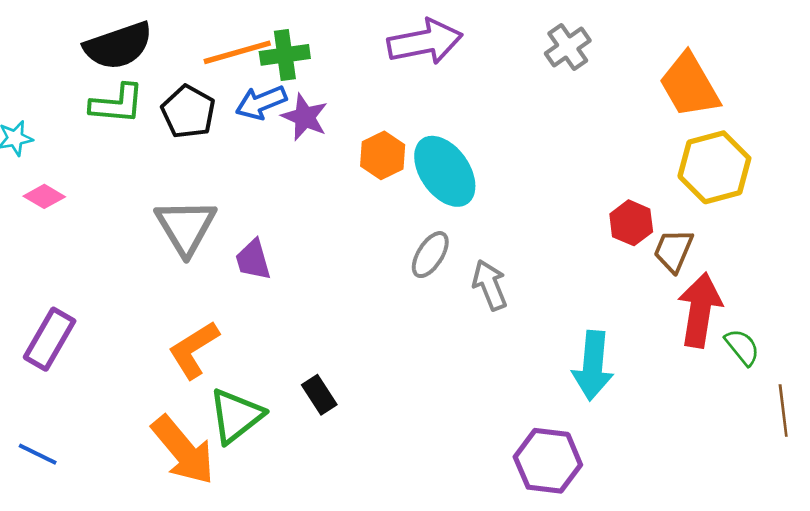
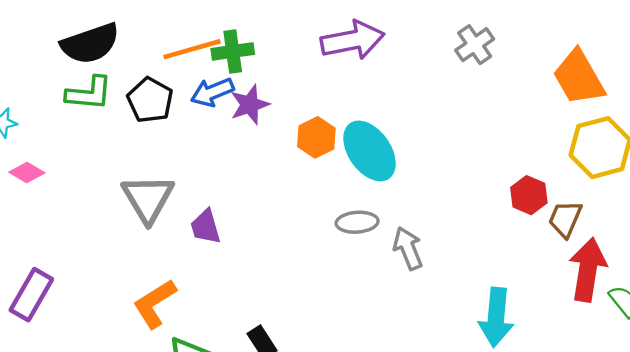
purple star: (305, 117) -> (250, 105), turned 30
gray ellipse: (430, 255) -> (357, 222), turned 54

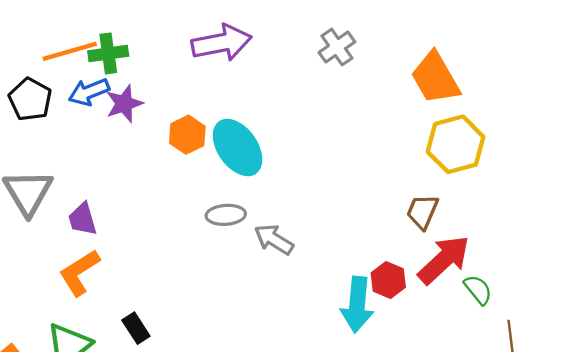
red hexagon: (529, 195) -> (388, 280), moved
gray arrow: (408, 248) -> (274, 239), turned -36
red arrow: (588, 270) -> (444, 260), turned 38
orange L-shape: (155, 304) -> (79, 273), moved

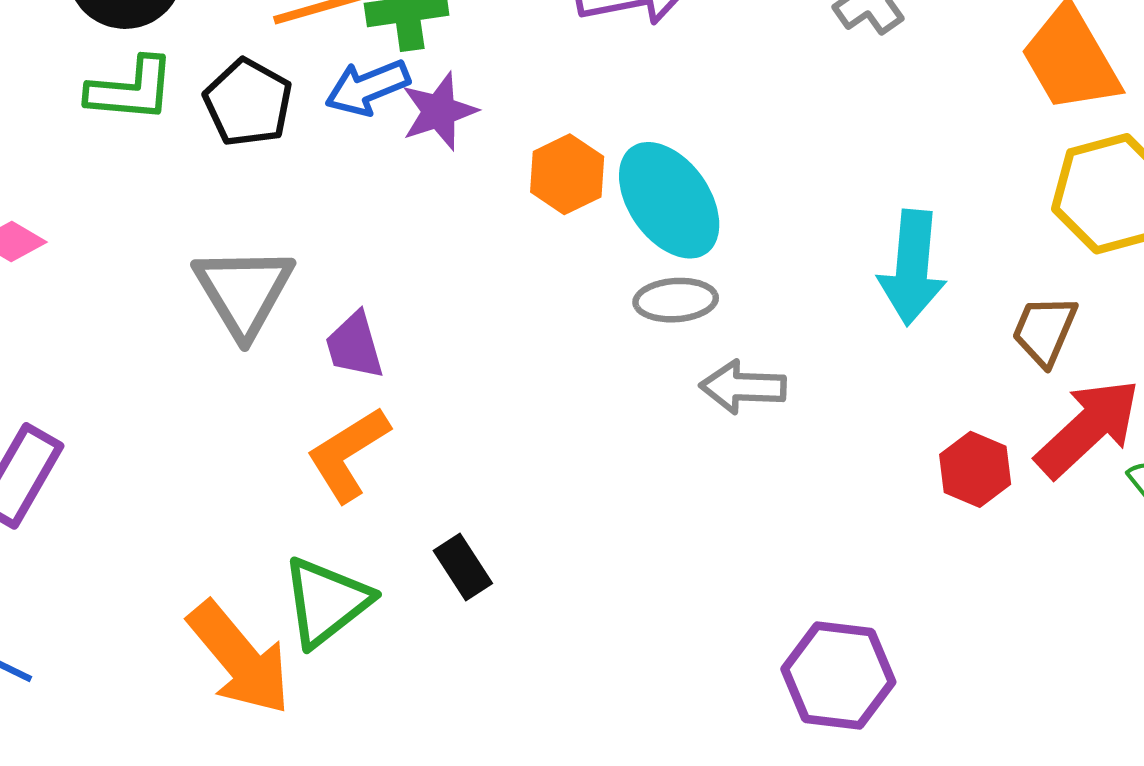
gray ellipse: (226, 215) -> (676, 300), moved
gray arrow: (274, 239) -> (743, 387), turned -30
cyan arrow: (357, 305) -> (912, 268), moved

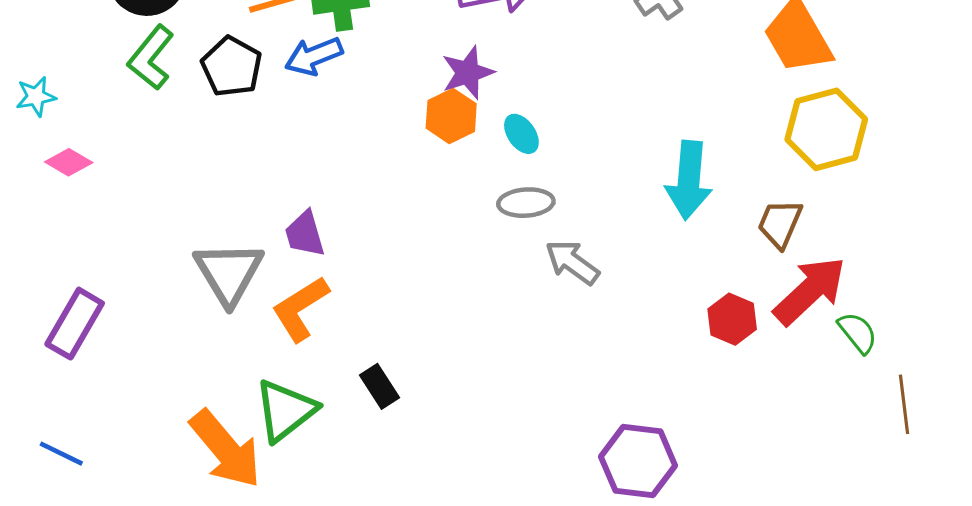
green L-shape: (131, 90) -> (151, 58), turned 124
purple star: (439, 111) -> (468, 73), moved
cyan ellipse: (669, 200) -> (521, 134), size x0.5
gray triangle: (244, 291) -> (229, 273), moved
gray arrow: (743, 387) -> (572, 262), turned 34

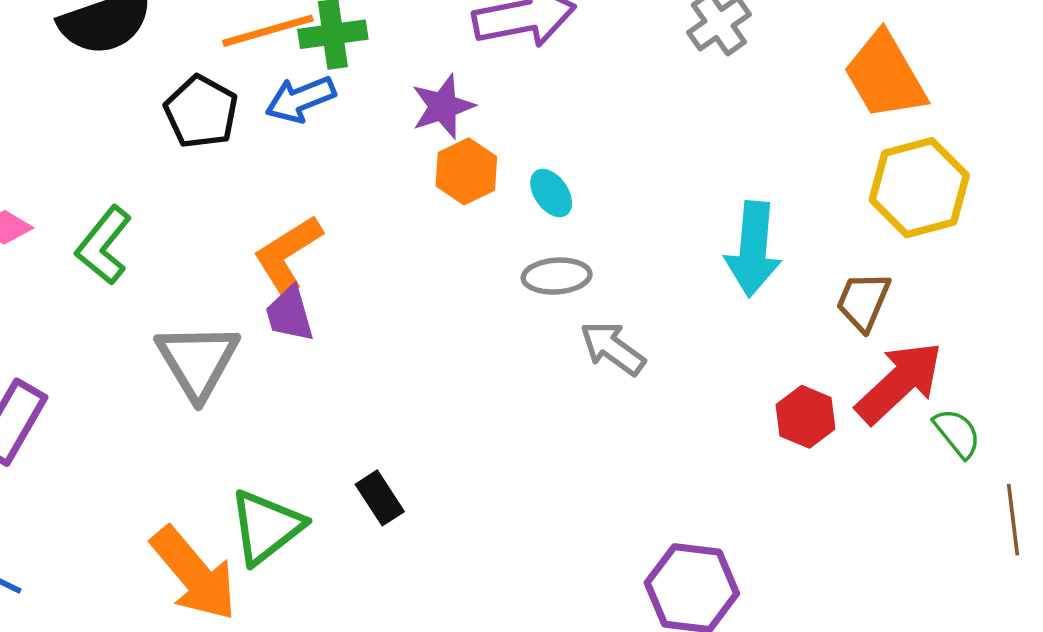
green L-shape: (151, 58) -> (104, 245), moved
purple star: (468, 73) -> (443, 106), moved
orange L-shape: (300, 309) -> (288, 254), moved

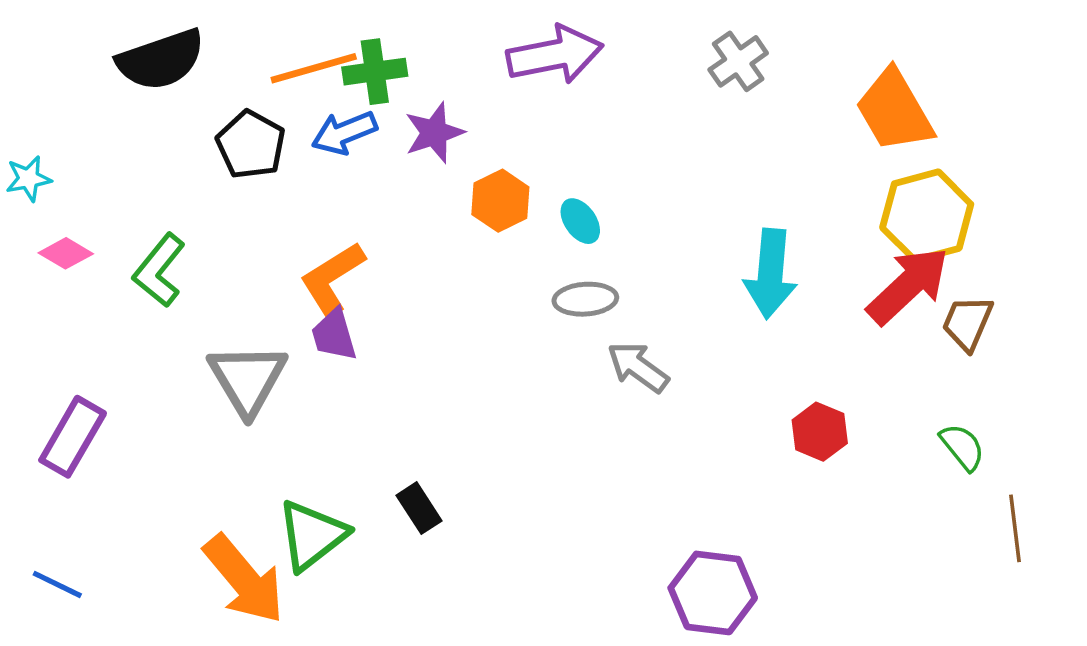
purple star: (443, 106) -> (434, 133), moved
brown trapezoid: (863, 301) -> (967, 323), moved
red arrow: (899, 382) -> (908, 286), moved

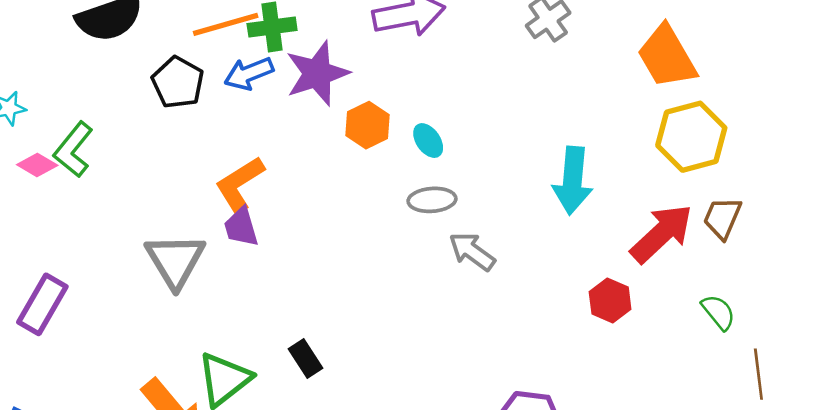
purple star: (434, 133) -> (317, 73), size x1.4
green L-shape: (159, 270) -> (73, 150), moved
red arrow: (908, 286) -> (662, 233), moved

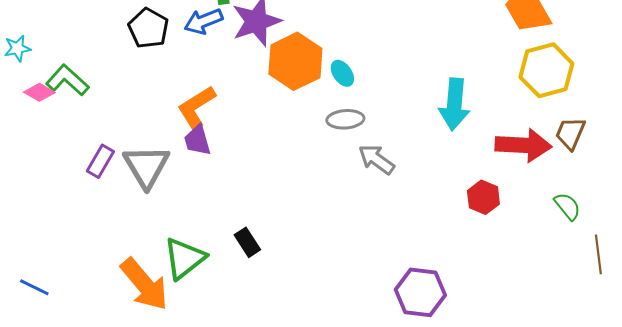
orange hexagon: (367, 125) -> (295, 61), size x1.6
green L-shape: (73, 150) -> (67, 80), turned 93
red arrow: (662, 233) -> (523, 145), turned 46
purple rectangle: (42, 304) -> (100, 161), moved, size x0.7

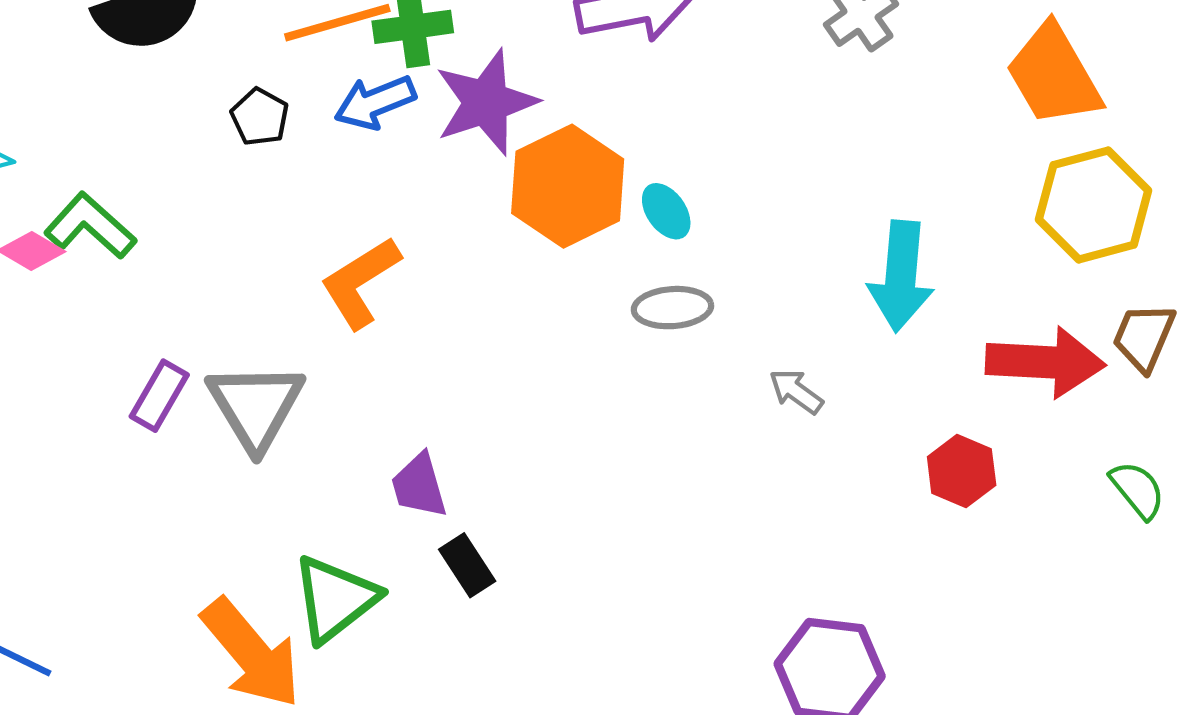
black pentagon: (148, 28) -> (260, 117), size x0.7
purple trapezoid: (197, 140) -> (419, 486), moved
gray arrow: (376, 159) -> (796, 391), moved, size x0.7

